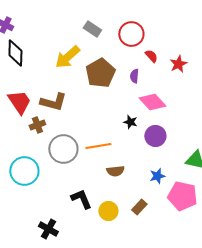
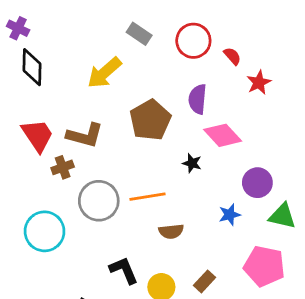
red semicircle: (151, 56) -> (232, 56), moved
brown pentagon: (100, 73) -> (150, 120), moved
purple semicircle: (134, 76) -> (198, 99), size x1.5
purple circle: (155, 136) -> (257, 183), moved
blue star: (157, 176) -> (230, 215), moved

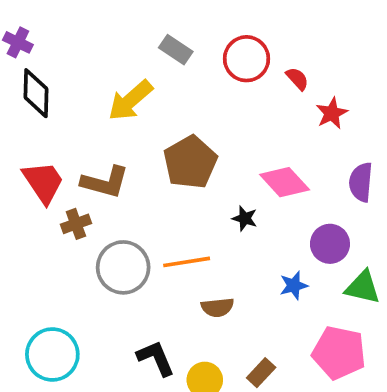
purple semicircle: (198, 99) -> (361, 182), moved
cyan circle: (45, 231) -> (52, 354), moved

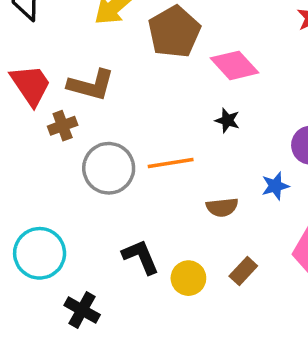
brown pentagon: (190, 162) -> (174, 32), moved
pink diamond: (285, 182) -> (234, 65), moved
brown semicircle: (217, 307) -> (222, 207), moved

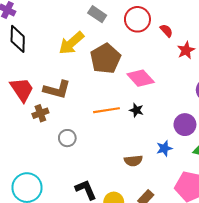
orange line: (171, 163) -> (106, 110), moved
gray circle: (109, 168) -> (67, 138), size x0.6

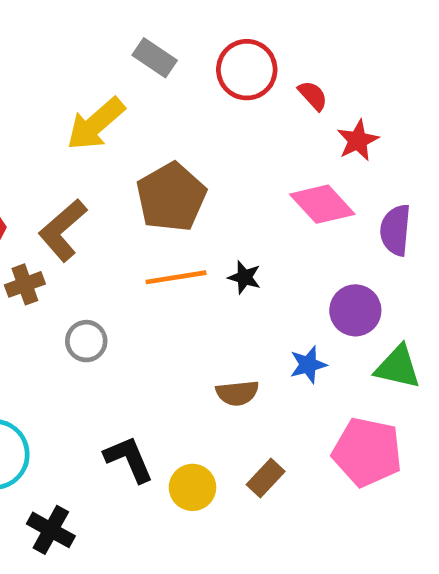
brown pentagon: (105, 59) -> (171, 197), moved
pink diamond: (141, 78) -> (322, 204), moved
brown L-shape: (57, 89) -> (63, 230), turned 124

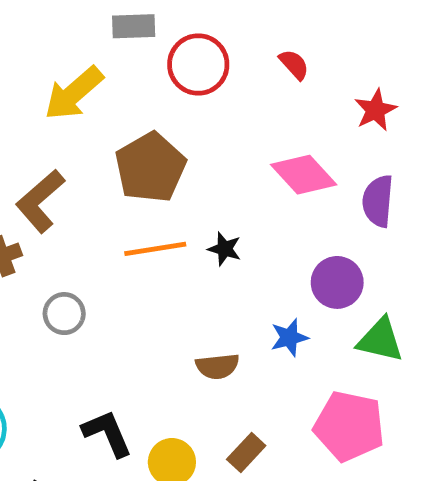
gray rectangle: (155, 58) -> (134, 26), turned -36
red circle: (247, 70) -> (198, 64), moved
red star: (358, 140) -> (375, 110), moved

